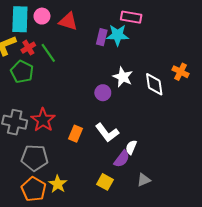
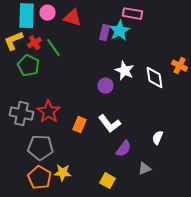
cyan star: (118, 35) -> (120, 31), turned -30
white semicircle: (131, 147) -> (158, 138), moved
yellow square: (105, 182) -> (108, 181), moved
yellow star: (58, 184) -> (63, 173), turned -30

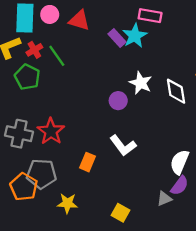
purple rectangle: (105, 33) -> (117, 38), turned -56
orange rectangle: (80, 125) -> (87, 162), moved
white semicircle: (158, 138) -> (180, 162), size x1.5
purple semicircle: (124, 149) -> (180, 186), moved
orange pentagon: (40, 178) -> (24, 187), moved

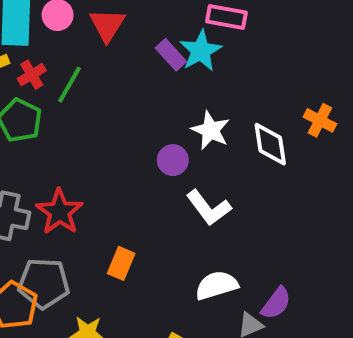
red triangle: (79, 20) -> (107, 25), turned 45
green line: (57, 56) -> (69, 85), turned 65
white L-shape: (123, 145) -> (209, 208), moved
white semicircle: (180, 162) -> (217, 285), moved, turned 50

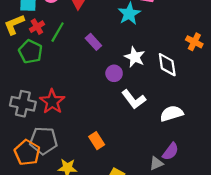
purple rectangle: (171, 55) -> (93, 42), moved
orange cross: (320, 120) -> (194, 42), moved
orange rectangle: (121, 263) -> (97, 141), moved, turned -56
white semicircle: (217, 285) -> (172, 113), moved

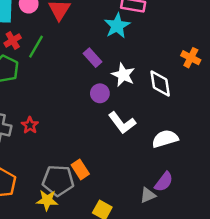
purple rectangle: (93, 42) -> (93, 58), moved
red star: (52, 102) -> (30, 125), size x0.6
gray pentagon: (43, 141) -> (58, 181), moved

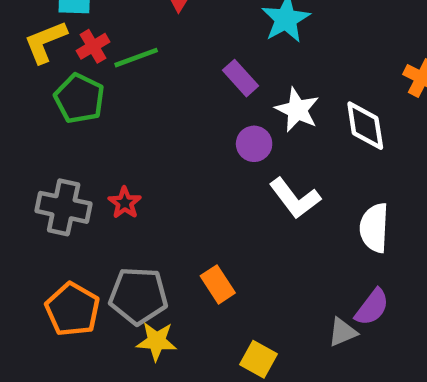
green line: (36, 47) -> (136, 58), turned 40
white semicircle: (165, 139) -> (374, 228), turned -70
gray pentagon: (58, 181) -> (138, 296), moved

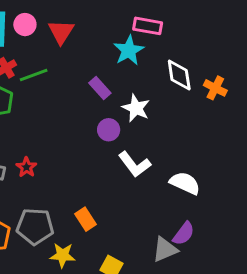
white diamond: (365, 126) -> (179, 75), moved
white semicircle: (374, 228) -> (185, 183), turned 112
gray triangle: (343, 332) -> (165, 249), size x1.4
yellow star: (157, 341) -> (62, 255), moved

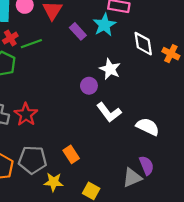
purple rectangle: (100, 88) -> (78, 31), moved
red star: (26, 167) -> (26, 114), size x1.5
purple semicircle: (184, 234) -> (146, 165), turned -60

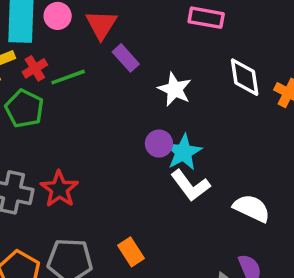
cyan star: (104, 25) -> (183, 152), moved
purple rectangle: (78, 31) -> (126, 58), moved
white star: (110, 69) -> (175, 89), moved

